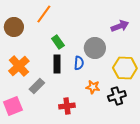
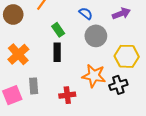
blue semicircle: (79, 63) -> (86, 13), moved, turned -56
gray rectangle: (37, 86) -> (34, 86), moved, turned -49
orange star: (93, 87) -> (94, 76), size x1.6

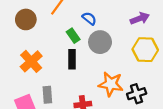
blue semicircle: (86, 13) -> (89, 18), moved
gray circle: (96, 36) -> (100, 42), moved
yellow hexagon: (127, 56) -> (145, 50), moved

